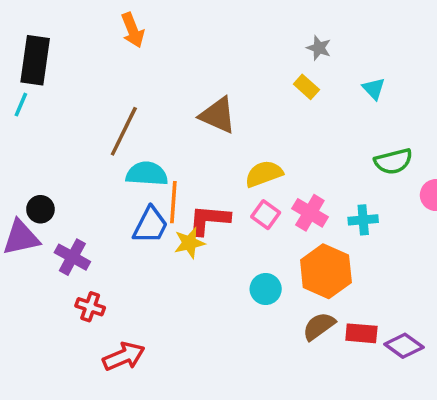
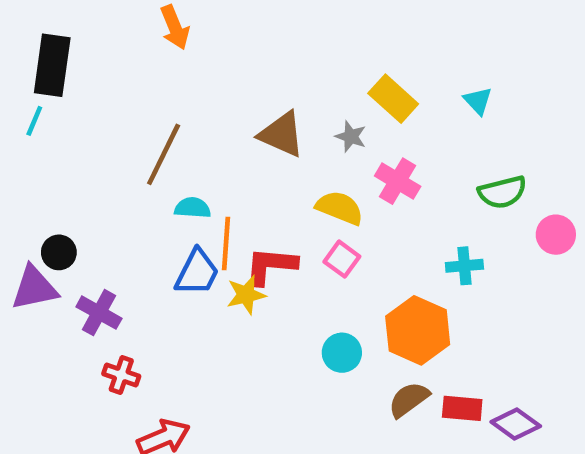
gray star: (319, 48) -> (351, 137), moved
yellow rectangle: (306, 87) -> (393, 99), size x1.5
cyan semicircle: (147, 174) -> (193, 208), size x0.7
yellow semicircle: (264, 174) -> (340, 208), turned 42
pink cross: (310, 213) -> (398, 181), moved

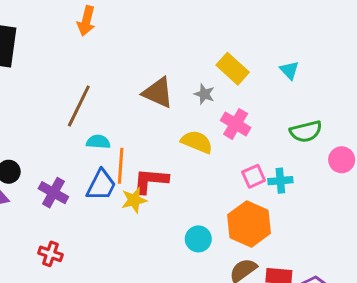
orange arrow: (175, 27) -> (86, 21), turned 36
pink square: (342, 259) -> (254, 176), moved, turned 30
purple cross: (99, 313) -> (53, 193), moved

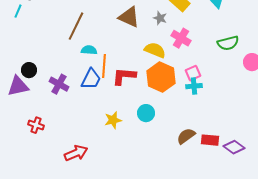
cyan cross: (280, 181) -> (194, 86), moved
yellow star: (134, 200) -> (113, 120), moved
orange hexagon: (249, 224) -> (161, 77), moved
cyan circle: (198, 239) -> (146, 113), moved
red cross: (50, 254) -> (36, 125), moved

